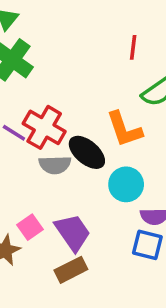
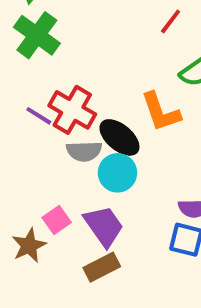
red line: (133, 47) -> (171, 21), turned 30
cyan circle: (126, 184) -> (117, 173), moved

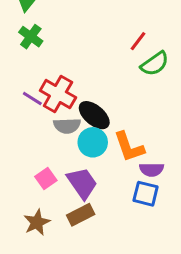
red line: (171, 21) -> (138, 41), moved
green cross: (37, 35) -> (31, 37), size x0.7
orange L-shape: (161, 112) -> (129, 147), moved
brown star: (29, 246) -> (37, 222), moved

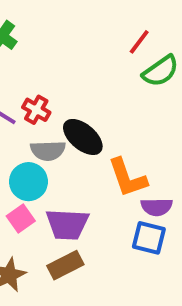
red cross: (58, 94) -> (36, 110), size x0.6
cyan circle: (93, 142) -> (28, 182), moved
purple trapezoid: (82, 183) -> (67, 224), turned 128

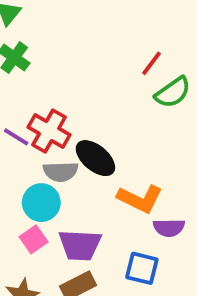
red cross: (36, 110) -> (49, 131), size x1.5
orange L-shape: (127, 178) -> (140, 199), turned -45
blue square: (149, 238) -> (142, 268), moved

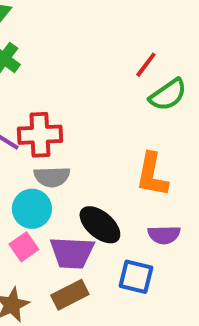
red cross: (49, 131) -> (40, 135), turned -33
black ellipse: (95, 158) -> (100, 225), moved
orange L-shape: (140, 199) -> (152, 175), moved, turned 75

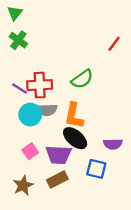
red line: (146, 65) -> (114, 44), moved
green semicircle: (168, 95) -> (82, 79), moved
orange L-shape: (152, 175) -> (74, 116), moved
cyan circle: (32, 209) -> (30, 115), moved

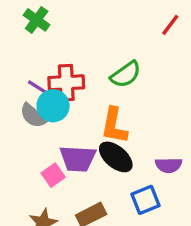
gray semicircle: (47, 110) -> (33, 116), moved, turned 42
cyan circle: (30, 115) -> (53, 106), moved
purple trapezoid: (59, 155) -> (78, 159), moved
blue square: (96, 169) -> (145, 200), turned -36

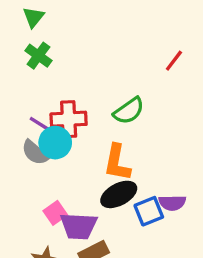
black ellipse: (116, 157) -> (119, 194), turned -68
purple trapezoid: (78, 159) -> (79, 226), moved
blue square: (145, 200) -> (149, 211), moved

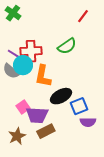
red line: (174, 61) -> (83, 16), moved
orange L-shape: (117, 163) -> (43, 76), moved
purple semicircle: (172, 203) -> (88, 122), moved

